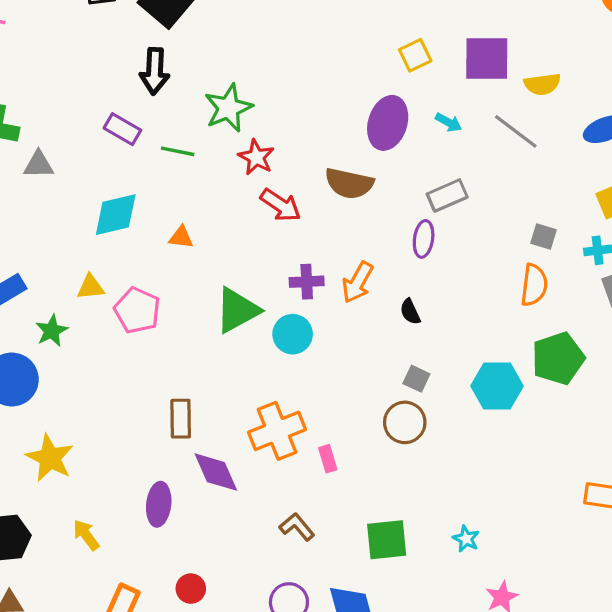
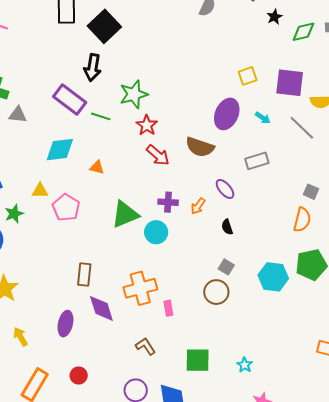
purple rectangle: (122, 129) -> (70, 100), size x1.5
purple ellipse: (424, 239) -> (225, 189), moved, turned -55
orange arrow: (358, 282) -> (198, 206), size x0.7

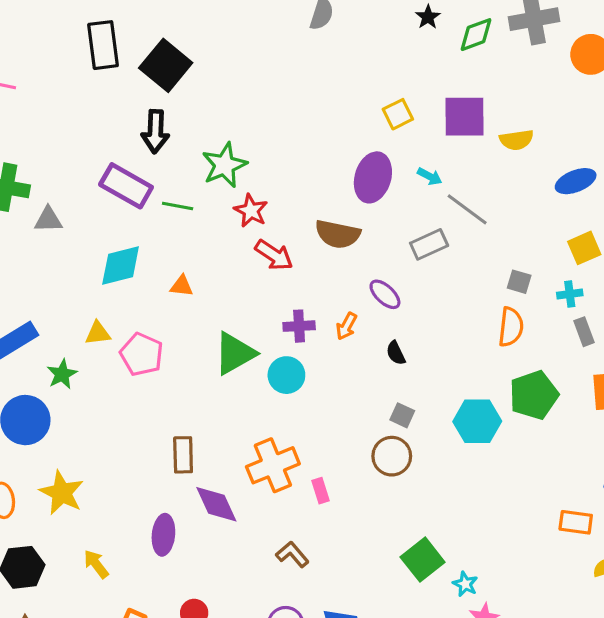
gray line: (302, 128) -> (467, 209), moved
green square: (198, 360) -> (423, 560), moved, turned -32
cyan star: (245, 365) -> (465, 584), moved

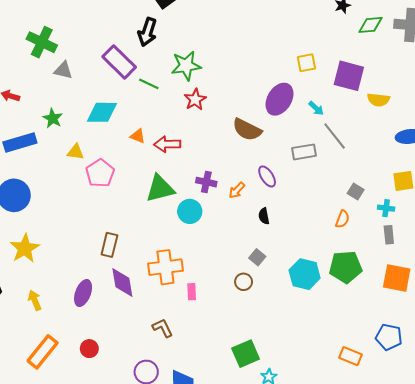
red arrow: (274, 255) -> (167, 144), moved, turned 130
orange semicircle: (511, 327) -> (342, 219), size x0.7
green star: (62, 374) -> (53, 118), moved, turned -30
brown circle: (392, 456) -> (244, 282), size x0.7

